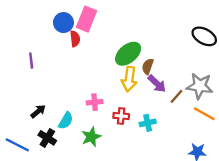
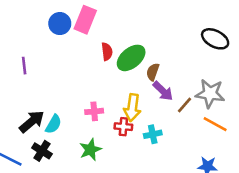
red semicircle: (75, 39) -> (107, 52), moved
yellow arrow: (129, 79) -> (132, 108), moved
black arrow: (38, 111) -> (32, 122), size x1.5
cyan semicircle: (66, 121) -> (53, 124), moved

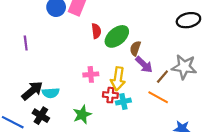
black ellipse: (215, 39) -> (188, 20), turned -40
pink cross: (94, 111) -> (91, 74), moved
cyan semicircle: (53, 124) -> (51, 93), turned 56
orange line: (215, 124) -> (158, 97), moved
cyan cross: (153, 134) -> (123, 102), moved

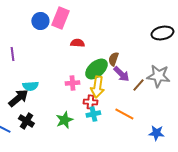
red semicircle: (96, 31) -> (77, 43), turned -80
green ellipse: (117, 36) -> (96, 69), moved
cyan semicircle: (51, 93) -> (30, 86), moved
orange line: (158, 97) -> (124, 114), moved
cyan cross: (123, 102) -> (93, 114), moved

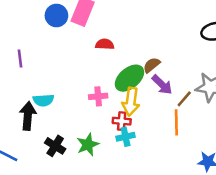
brown semicircle: (113, 59) -> (152, 65), turned 32
black arrow: (18, 98) -> (28, 116), turned -45
orange line: (124, 114) -> (176, 122), moved, turned 60
black cross: (26, 121) -> (55, 146), moved

